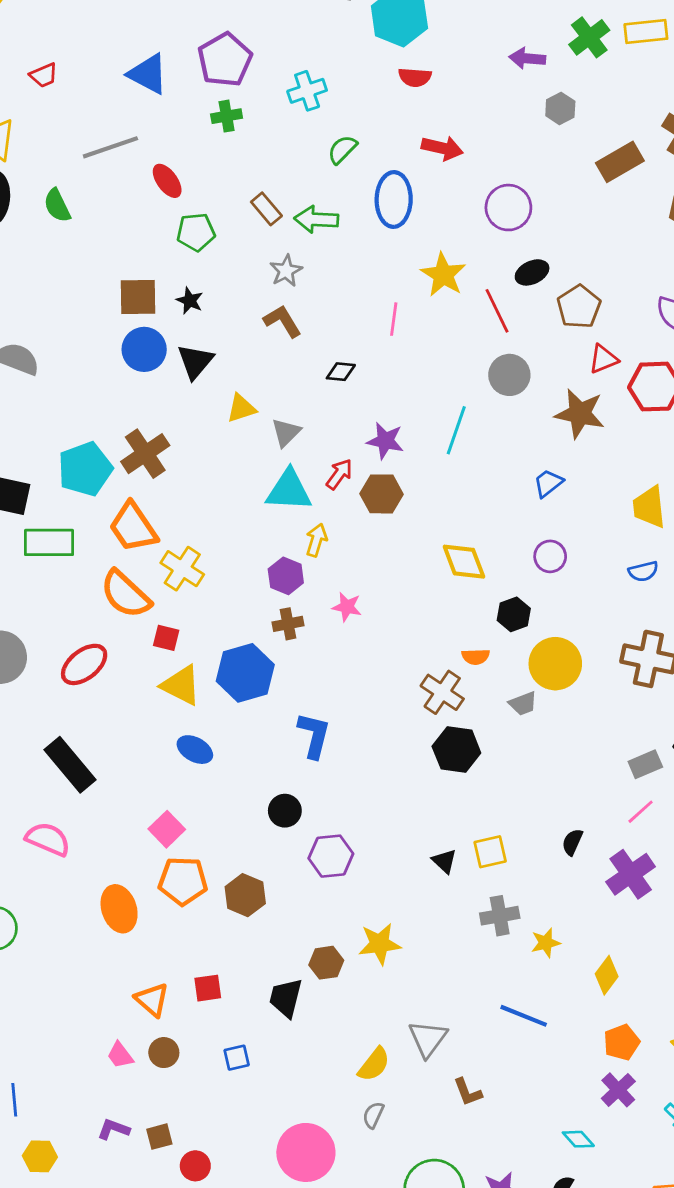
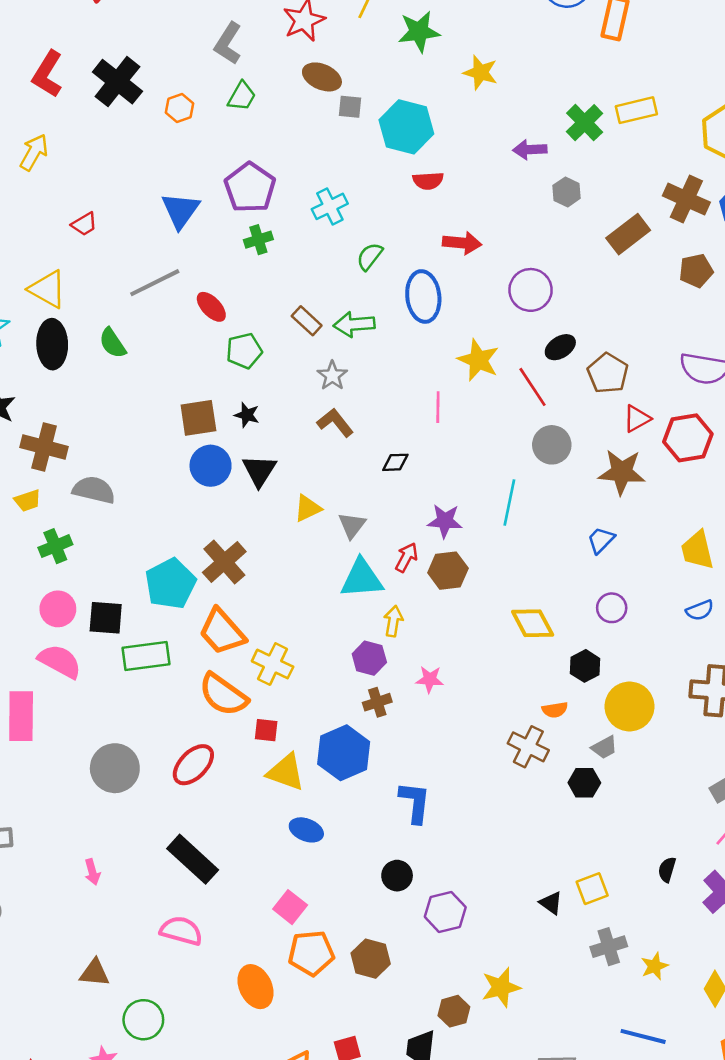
blue triangle: (148, 74) -> (180, 210), turned 45
black hexagon: (456, 750) -> (584, 783), moved, size x0.7

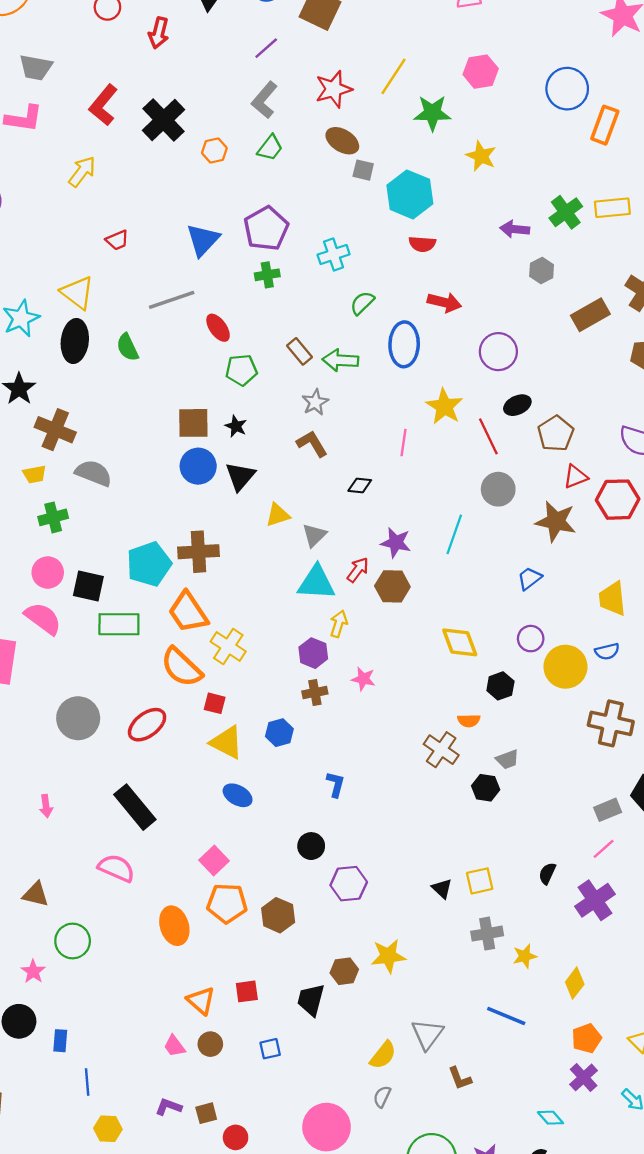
brown cross: (224, 562) -> (198, 552), turned 30
yellow circle: (629, 706) -> (565, 667), moved
blue hexagon: (344, 753) -> (279, 733), size x0.6
blue L-shape: (415, 802) -> (336, 784), size x0.7

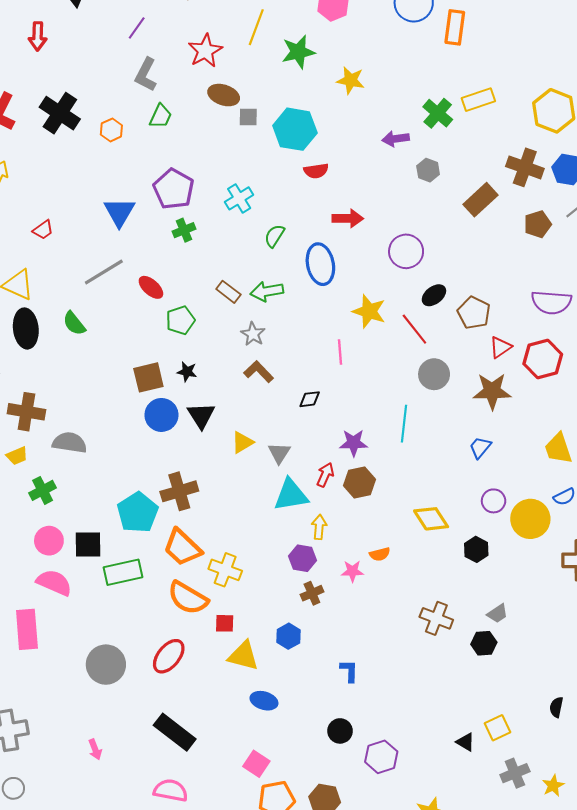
orange semicircle: (469, 721) -> (380, 554), moved

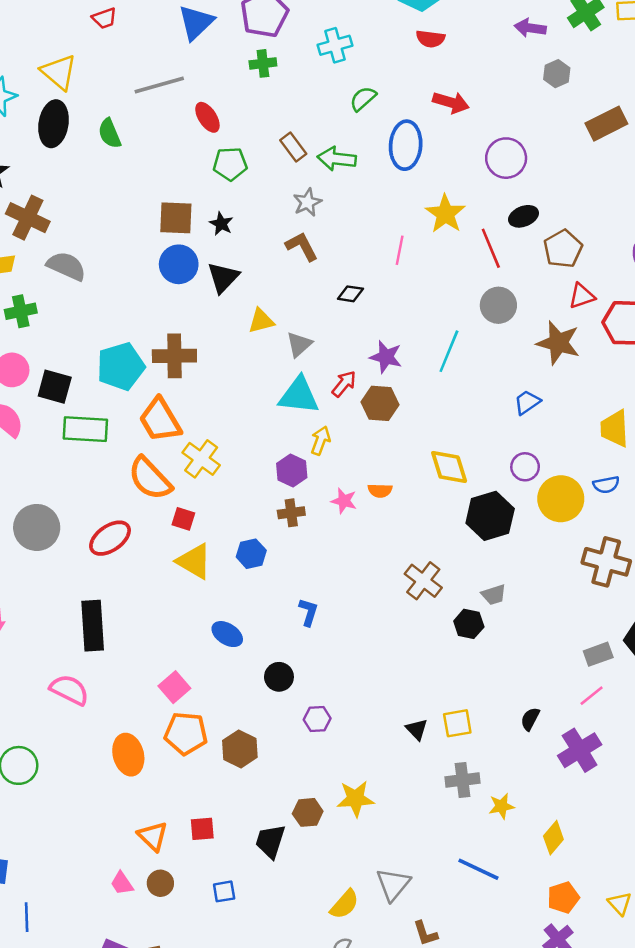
black hexagon: (476, 549) -> (490, 516), size x1.6
blue ellipse: (264, 701) -> (227, 634), moved
black rectangle: (175, 732) -> (93, 626), turned 33
purple hexagon: (381, 757) -> (317, 719), size x0.7

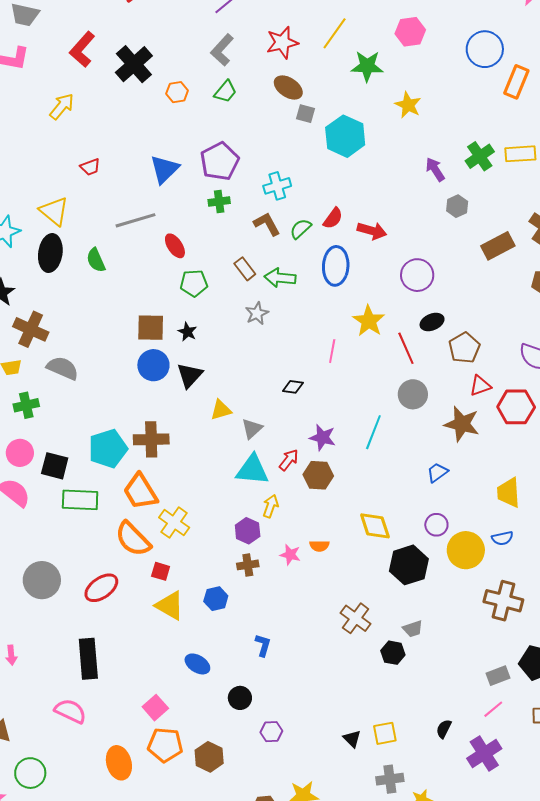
purple arrow: (530, 28) -> (435, 169), turned 50
red semicircle: (430, 39) -> (333, 218), moved, turned -60
brown L-shape: (302, 246) -> (267, 224), moved

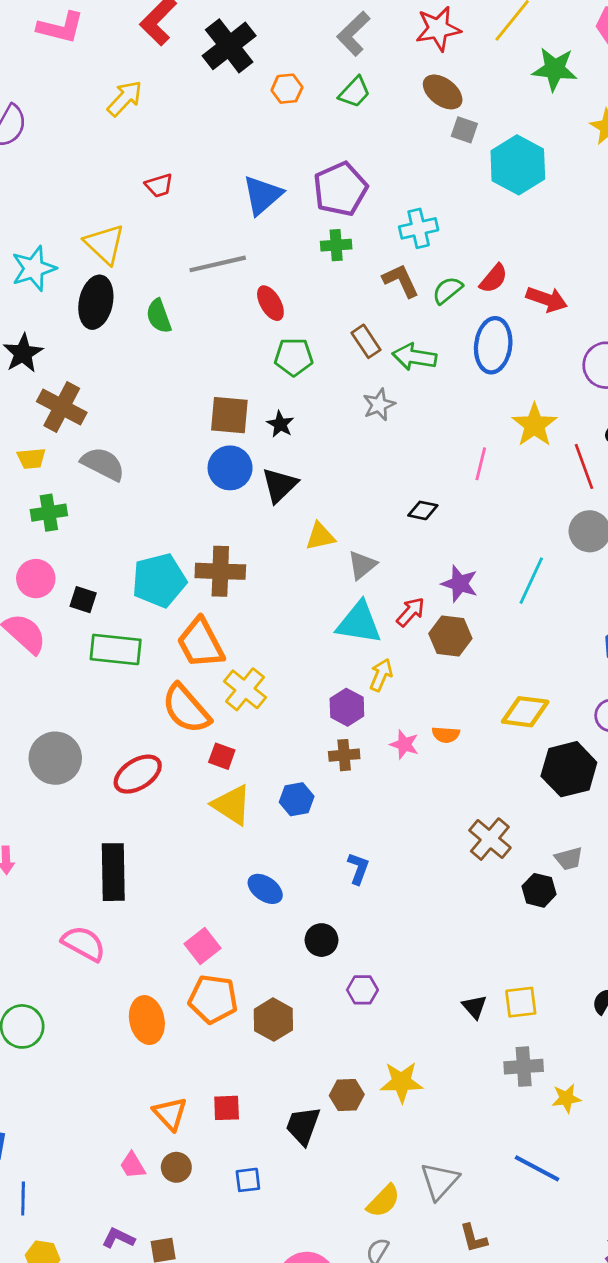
black square: (55, 466) -> (83, 600), size x0.7
yellow diamond: (375, 526) -> (525, 712), turned -68

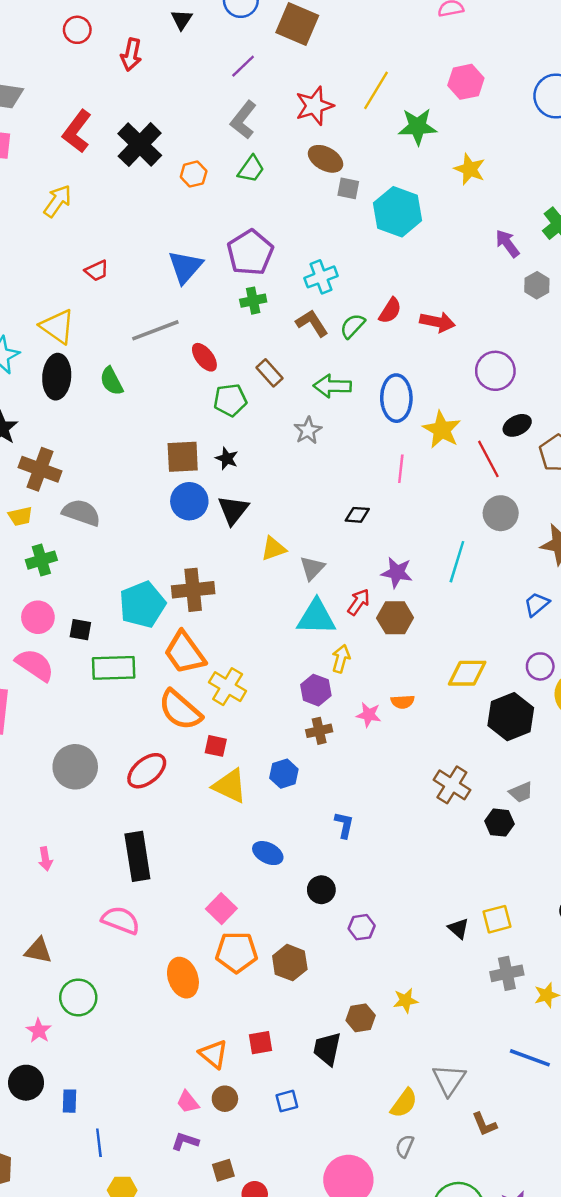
brown rectangle: (366, 341) -> (270, 373), moved
blue ellipse: (493, 345) -> (396, 398), moved
yellow star: (402, 1082) -> (405, 1000), size x0.7
purple L-shape: (118, 1238) -> (185, 1141), moved

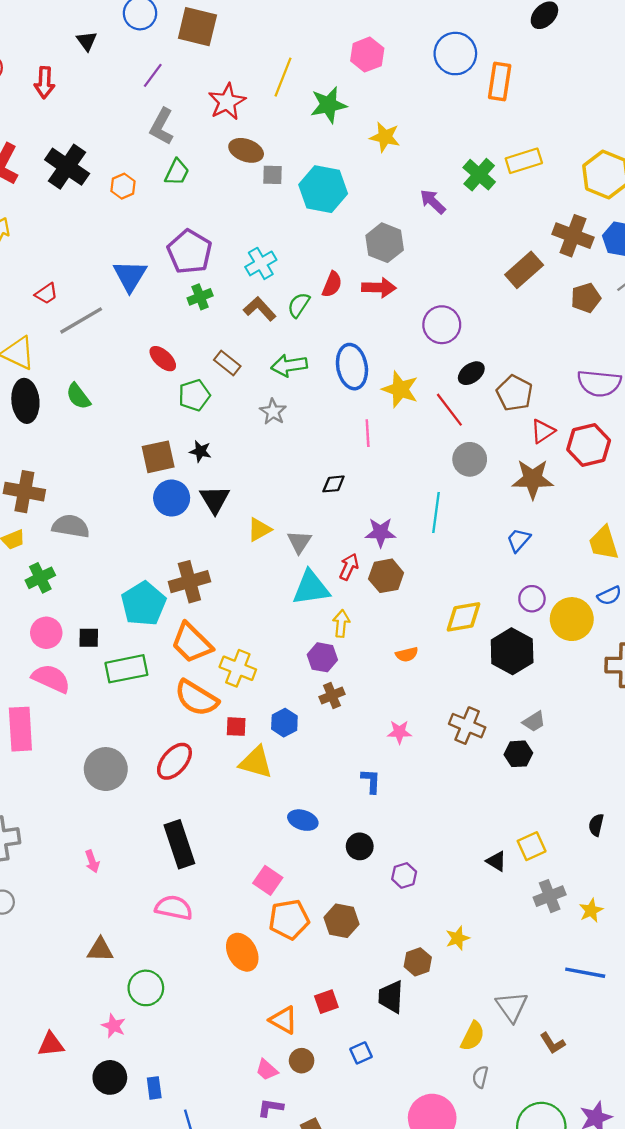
gray hexagon: (537, 285) -> (385, 243), moved, size x1.5
gray line: (155, 330) -> (81, 320), moved
pink star: (369, 715) -> (399, 732), moved
blue hexagon: (284, 774) -> (284, 723), moved

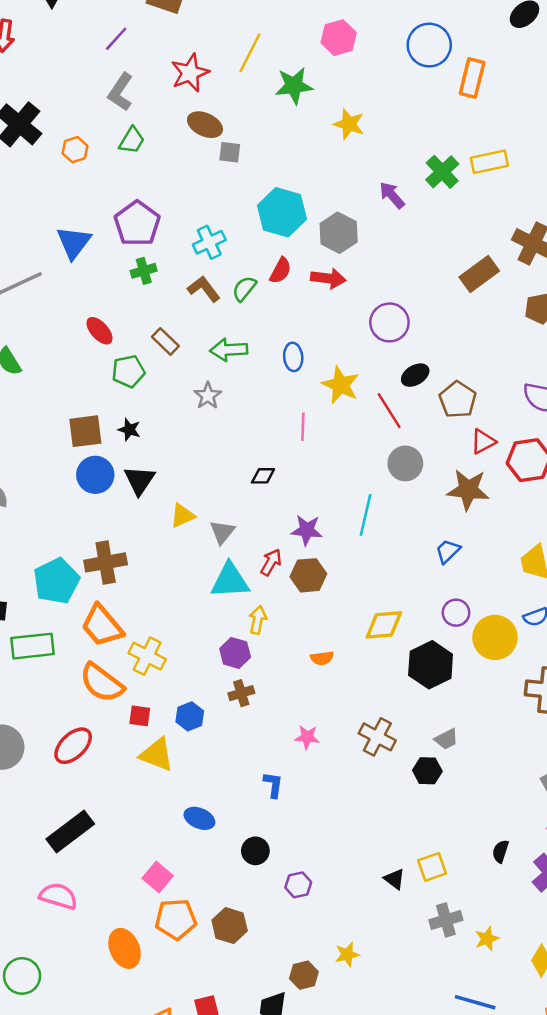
cyan hexagon: (323, 189) -> (282, 212), moved
blue ellipse: (352, 367) -> (293, 357), size x0.6
black rectangle: (179, 844) -> (70, 831), turned 66

